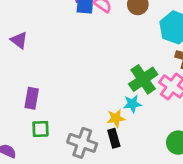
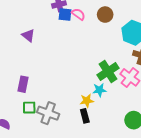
purple triangle: (19, 40) -> (28, 35), moved
gray cross: (82, 143) -> (48, 113), moved

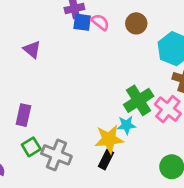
yellow star: (87, 101) -> (109, 139), size x1.5
green square: (29, 108) -> (31, 147), turned -32
black rectangle: (85, 116) -> (106, 160), turned 40

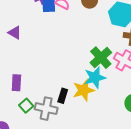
cyan star: (126, 125) -> (95, 78), size x1.5
black rectangle: (106, 160) -> (63, 96), moved

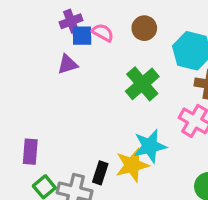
purple triangle: (15, 33) -> (68, 64), moved, turned -48
green cross: (101, 58) -> (142, 84), moved

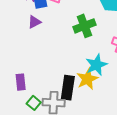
green cross: (142, 84) -> (84, 26), turned 30
black rectangle: (100, 173) -> (68, 88), size x1.6

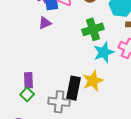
cyan star: (96, 65) -> (104, 52), moved
green square: (34, 103) -> (27, 94), moved

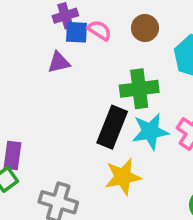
black rectangle: (74, 88) -> (112, 127), moved

